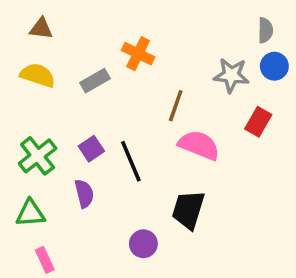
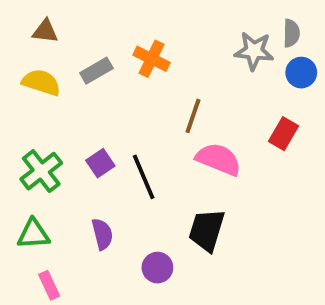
gray star: (231, 75) -> (254, 51), moved
gray rectangle: (95, 81) -> (96, 71), moved
purple semicircle: (84, 194) -> (102, 234), moved

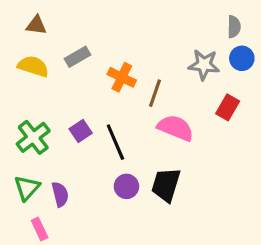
gray star: (254, 51) -> (204, 65), moved
orange cross: (152, 59) -> (122, 77), moved
green triangle: (33, 234) -> (27, 188), turned -44
purple semicircle: (102, 234) -> (60, 194), moved
purple circle: (157, 268) -> (126, 186), moved

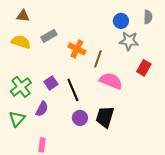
blue circle: (242, 58) -> (121, 21), moved
purple semicircle: (60, 194) -> (42, 109), moved, turned 42
pink rectangle: (40, 229) -> (42, 145), moved, turned 32

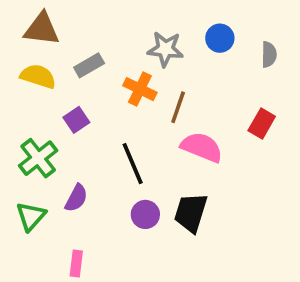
brown triangle: (23, 16) -> (42, 29), size x1.5
gray semicircle: (148, 17) -> (269, 55), moved
gray star: (129, 41) -> (165, 49), moved
purple square: (51, 83) -> (76, 120), moved

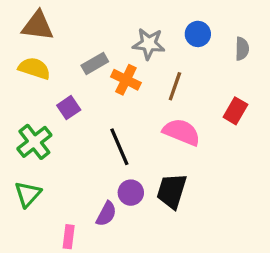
gray rectangle: (89, 65) -> (95, 63), moved
brown line: (178, 107) -> (175, 86), moved
purple semicircle: (76, 198) -> (106, 214), moved

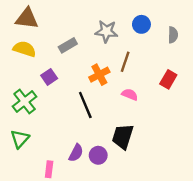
orange cross: (126, 80) -> (99, 75), moved, turned 36
pink semicircle: (182, 132) -> (130, 94), size x0.6
purple circle: (131, 193) -> (98, 155), moved

